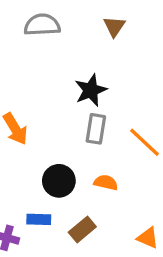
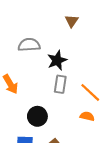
gray semicircle: (42, 25) -> (29, 45), moved
orange semicircle: (106, 182) -> (87, 116), moved

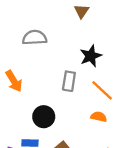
black star: (57, 60) -> (91, 56), moved

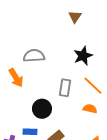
gray semicircle: (35, 38) -> (34, 56), moved
gray rectangle: (69, 81) -> (65, 88), moved

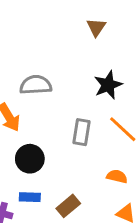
black circle: (42, 109) -> (30, 159), moved
orange semicircle: (90, 109) -> (117, 176), moved

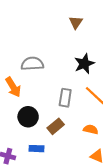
blue rectangle: (30, 197) -> (37, 149), moved
brown rectangle: (68, 206) -> (56, 126), moved

